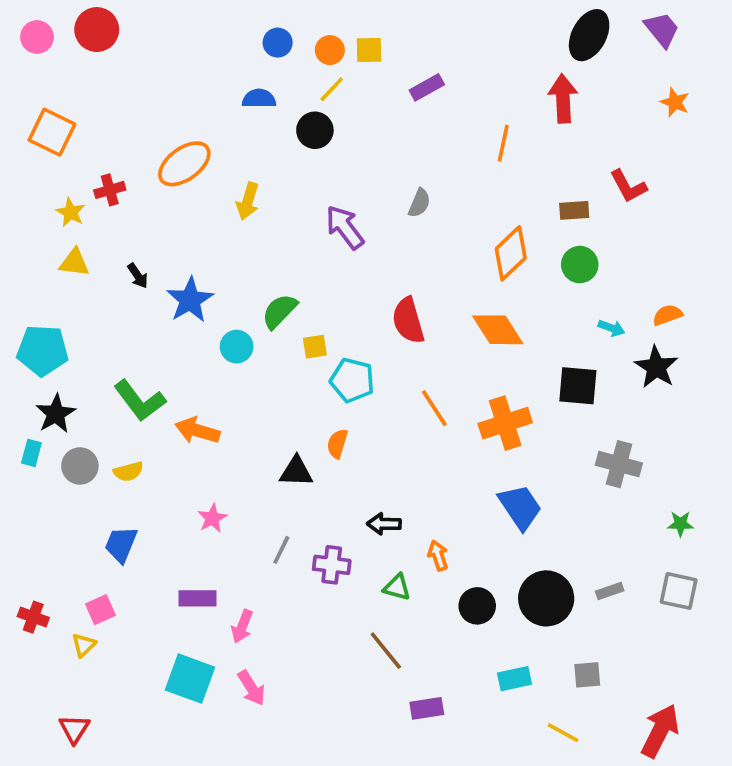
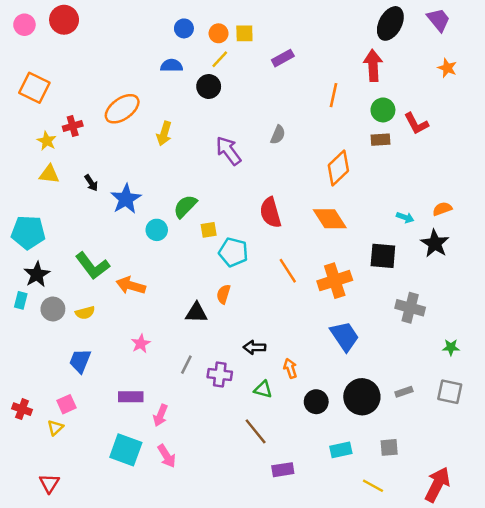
green circle: (580, 265) -> (383, 110), moved

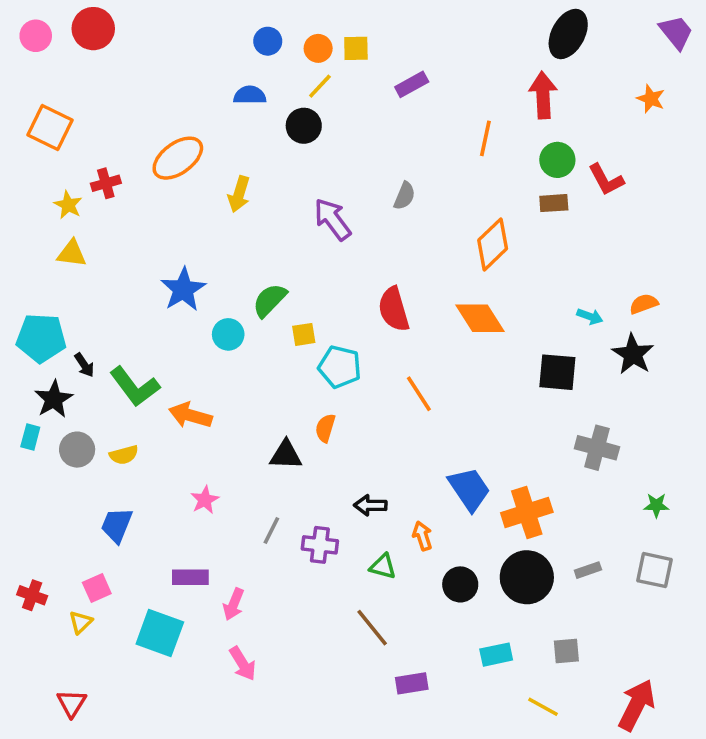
purple trapezoid: (439, 20) -> (676, 32), moved
black arrow: (91, 183) -> (84, 365), moved
orange cross: (335, 281) -> (527, 512), moved
blue trapezoid: (345, 336) -> (469, 489), moved
cyan square: (126, 450) -> (160, 633), moved

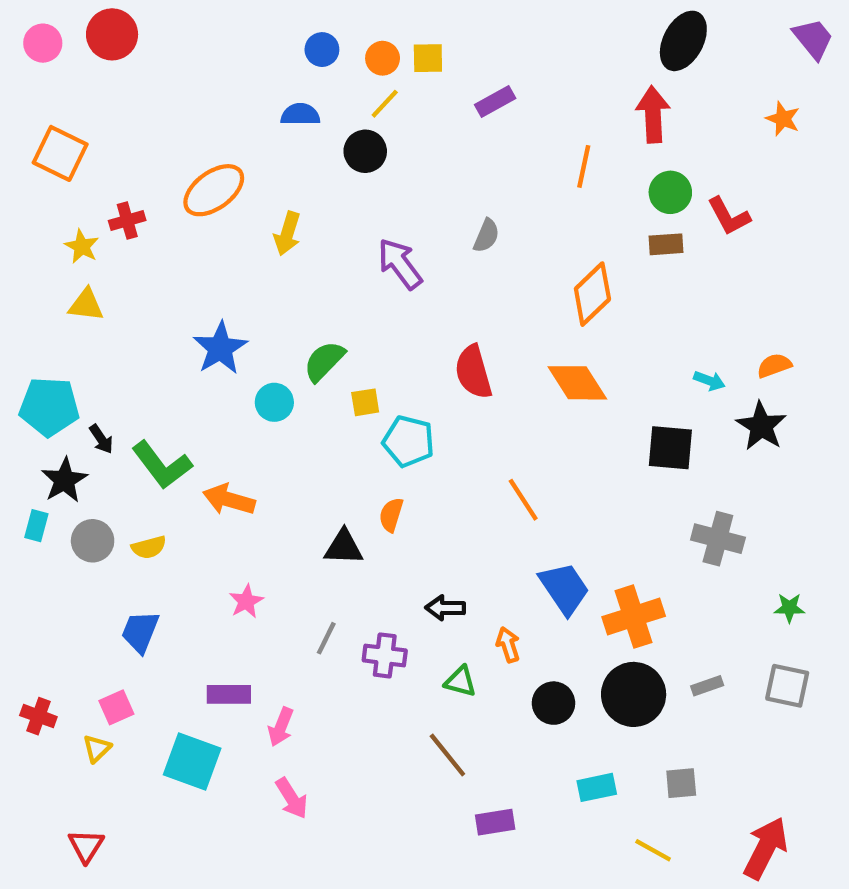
orange line: (419, 394) -> (523, 500), moved

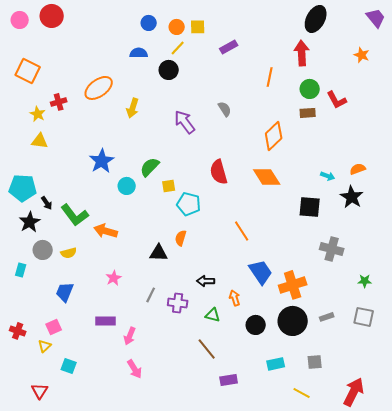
gray semicircle: (486, 236) -> (225, 109), turned -56
cyan rectangle: (36, 526) -> (21, 270), moved
cyan square: (192, 762) -> (69, 366), moved, size x0.6

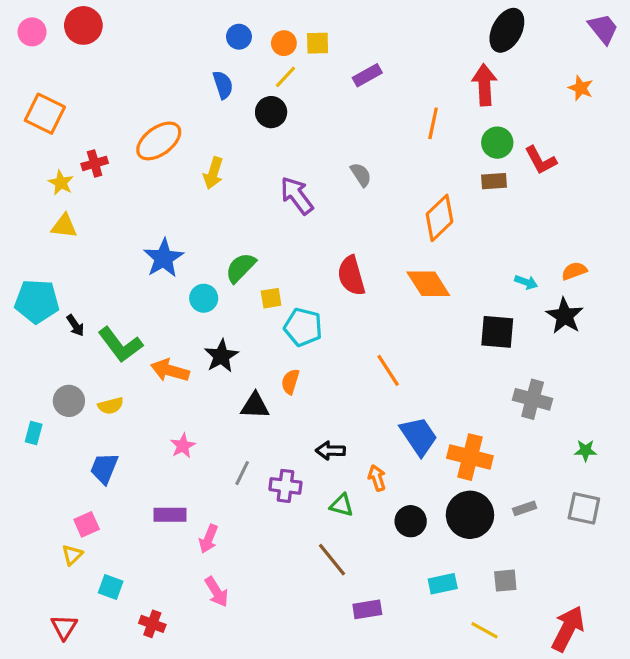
blue semicircle: (139, 53) -> (223, 85), turned 72
black star: (30, 222) -> (221, 356), moved
orange cross: (293, 285) -> (470, 457), turned 32
red cross: (18, 331) -> (152, 624), moved

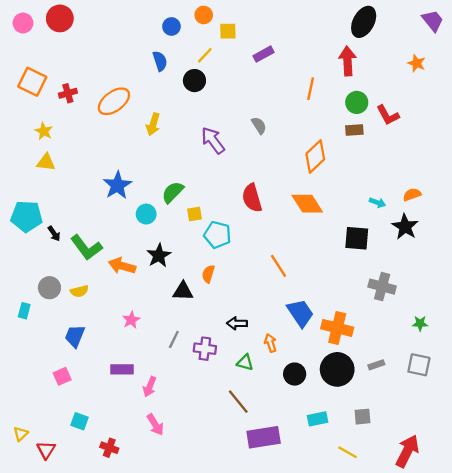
orange circle: (284, 43) -> (204, 15), moved
red cross: (95, 163) -> (68, 93), moved
yellow triangle: (72, 555) -> (21, 434), moved
purple rectangle: (367, 609) -> (264, 437), size x1.6

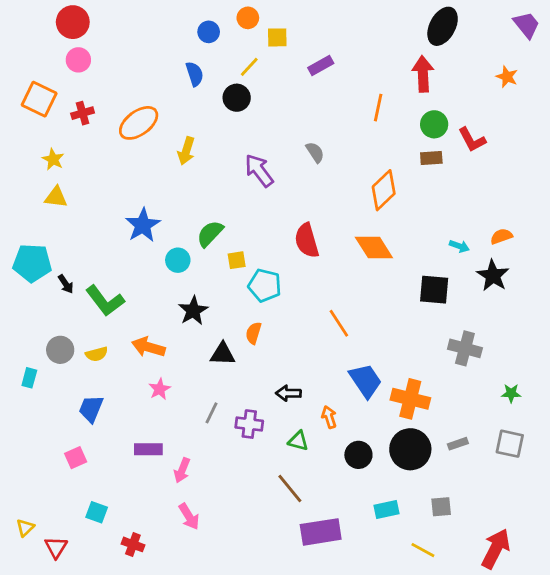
pink circle: (23, 23) -> (78, 60), moved
orange arrow: (122, 266) -> (148, 347), moved

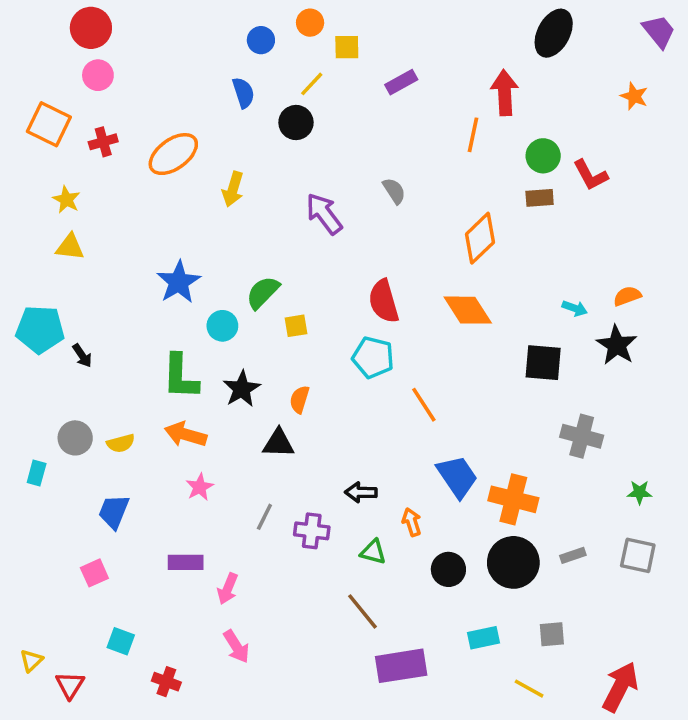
red arrow: (423, 74) -> (505, 93), moved
cyan pentagon: (265, 285) -> (373, 357), moved
green L-shape: (105, 301) -> (180, 377), moved, turned 39
orange semicircle: (253, 333) -> (300, 399), moved

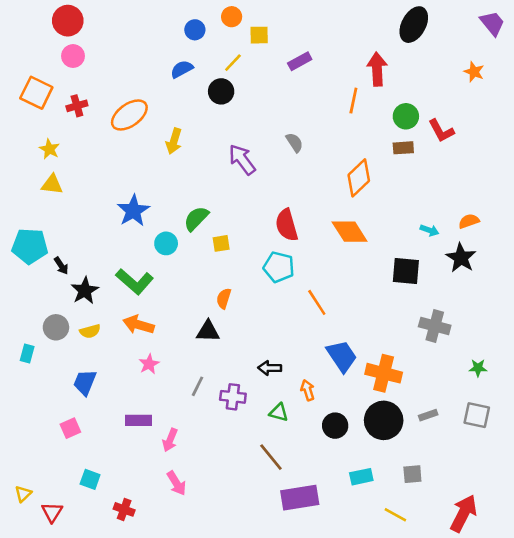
blue semicircle: (243, 93) -> (182, 69), turned -100
green L-shape: (180, 377) -> (135, 281), turned -51
black star: (242, 389) -> (85, 291), moved

